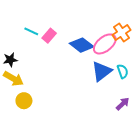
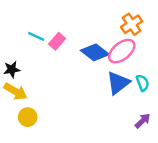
orange cross: (122, 32) -> (132, 24), moved

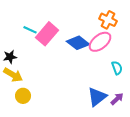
orange cross: (132, 24) -> (108, 20), turned -30
pink rectangle: (57, 41) -> (47, 34), size x1.6
blue triangle: (118, 83) -> (97, 97), moved

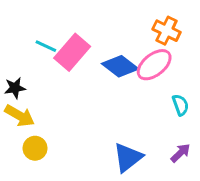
blue triangle: (97, 97) -> (128, 158), moved

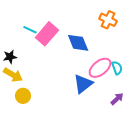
pink ellipse: (154, 65) -> (100, 68), moved
blue diamond: (120, 66) -> (78, 43), turned 30
blue triangle: (128, 158) -> (83, 84), moved

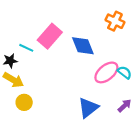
cyan line: (30, 30) -> (26, 48), moved
cyan semicircle: (117, 68) -> (125, 72), turned -32
blue triangle: (83, 84) -> (88, 108), moved

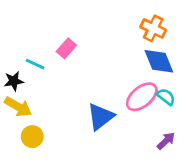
pink rectangle: (50, 36) -> (66, 48), size x0.6
blue diamond: (83, 46) -> (159, 61), moved
blue triangle: (88, 108) -> (101, 117), moved

